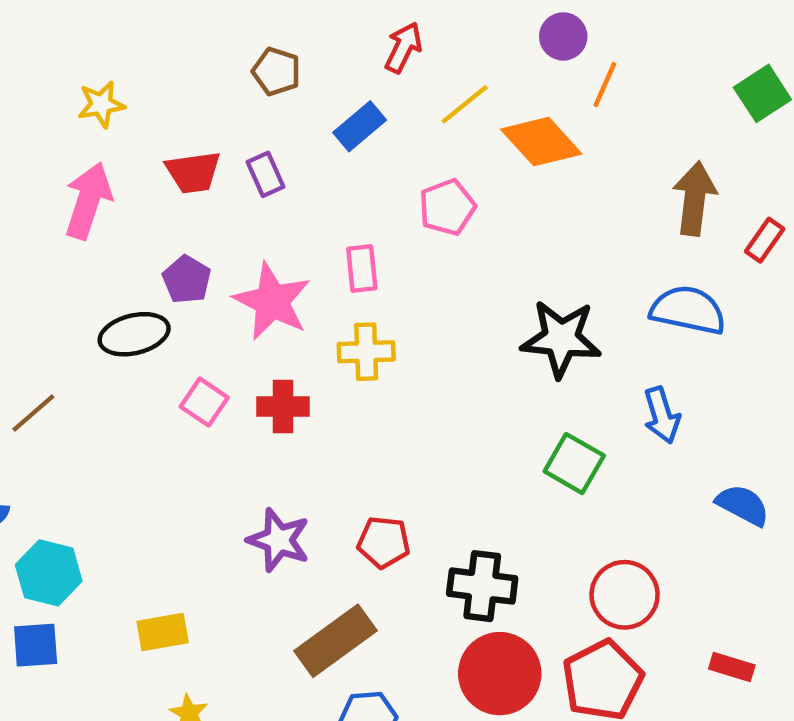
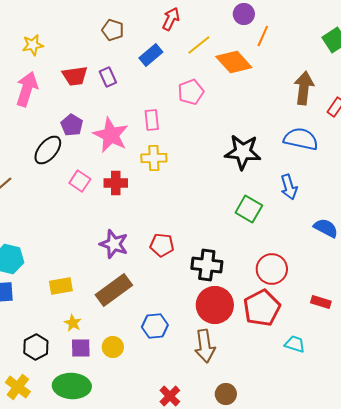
black ellipse: (134, 334) -> (48, 150), turned -36
brown rectangle: (336, 641) -> (114, 290), moved

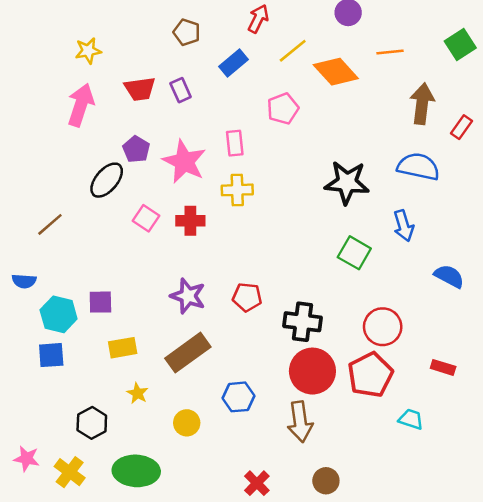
orange line: (263, 36) -> (390, 52), moved, turned 60
purple square: (81, 348) -> (100, 302), moved

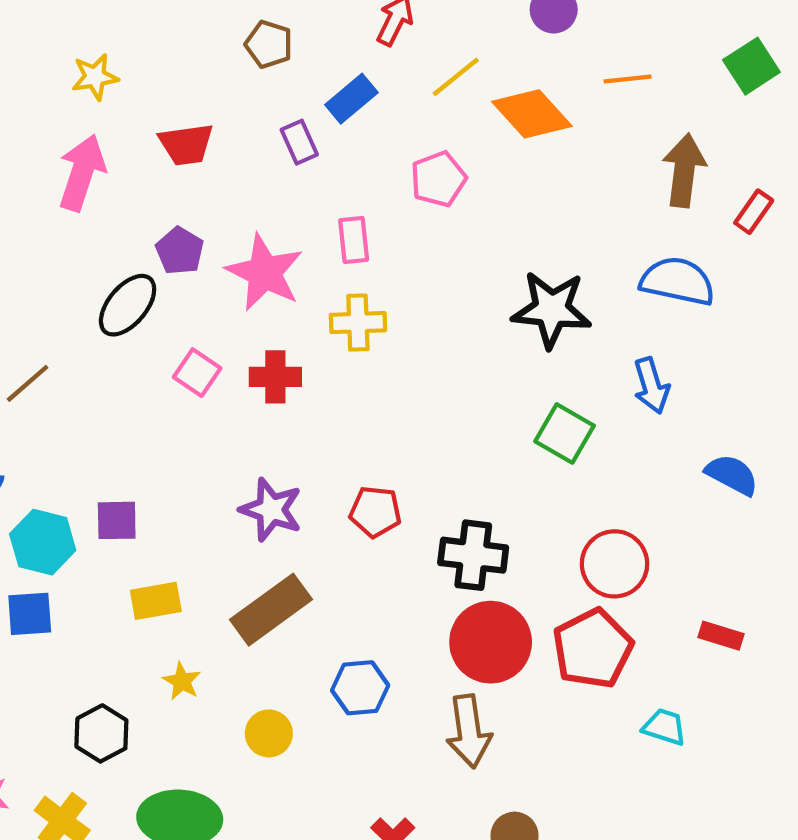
purple rectangle: (181, 90) -> (299, 142), moved

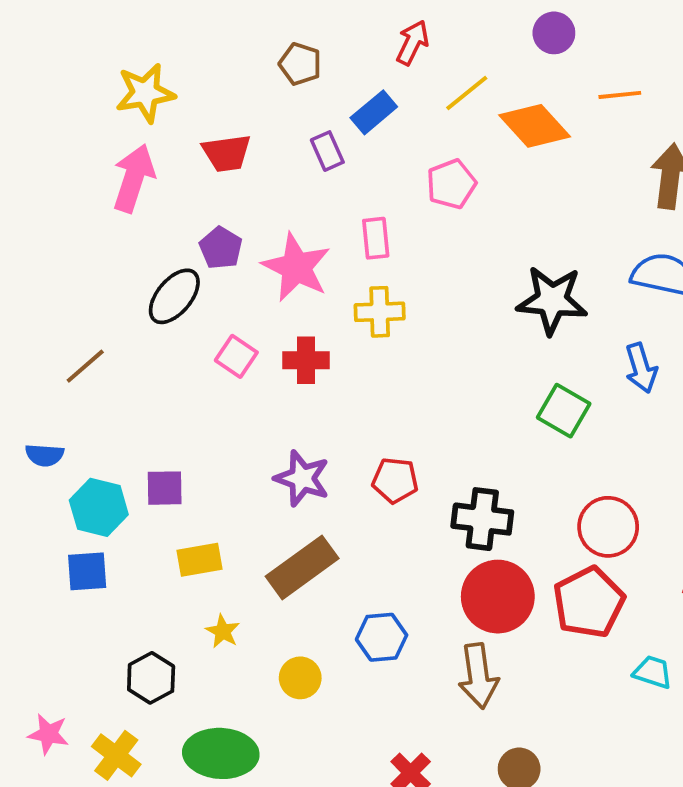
yellow star: (95, 77) -> (145, 93), size x1.4

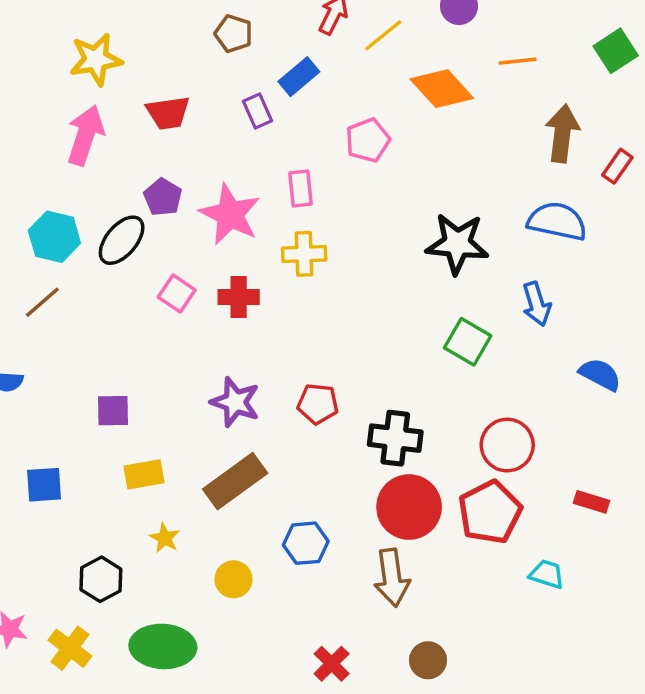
yellow line: (467, 93) -> (383, 35), moved
cyan hexagon: (99, 507) -> (54, 237), moved

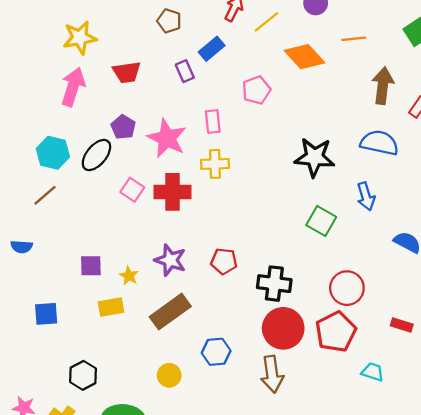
red cross: (239, 297) -> (173, 192), size x1.4
yellow star: (165, 538) -> (129, 276), moved

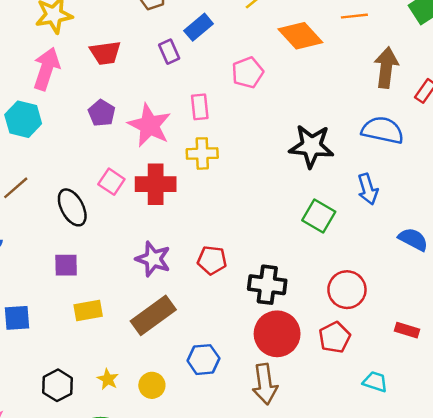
cyan hexagon: (53, 153) -> (23, 119), moved
black ellipse: (96, 155) -> (72, 207), moved, turned -68
yellow star: (129, 276) -> (108, 379), moved
red pentagon: (336, 332) -> (335, 337), size x0.7

